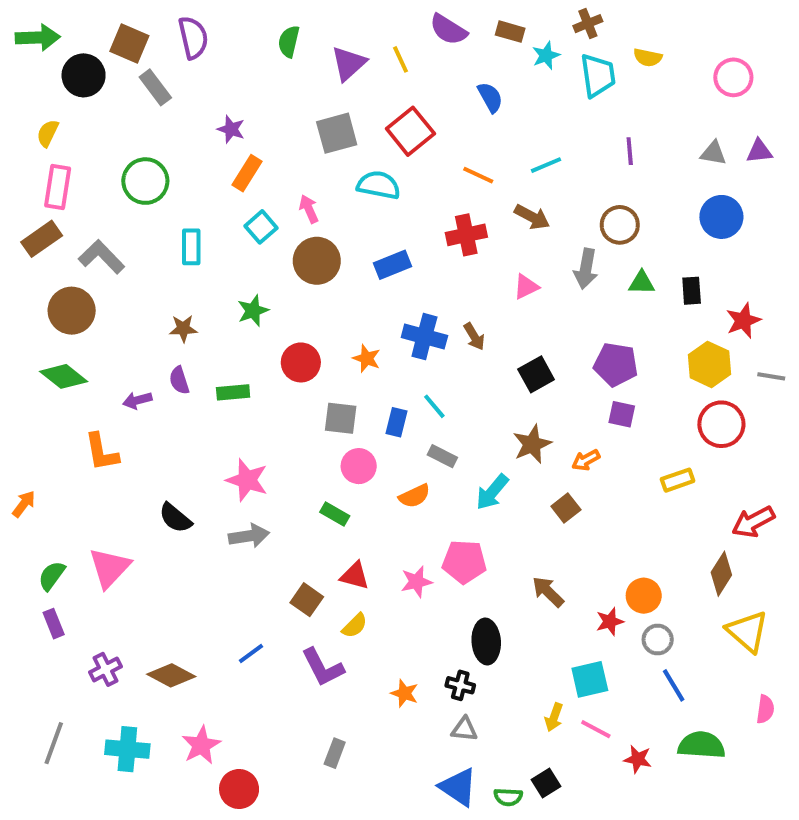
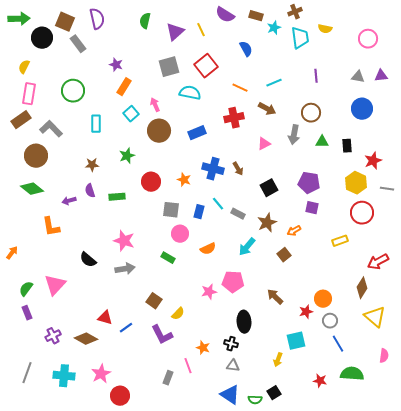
gray rectangle: (442, 456) -> (238, 214), moved
red triangle: (355, 576) -> (105, 318), moved
pink line: (596, 729) -> (188, 366), moved, turned 42

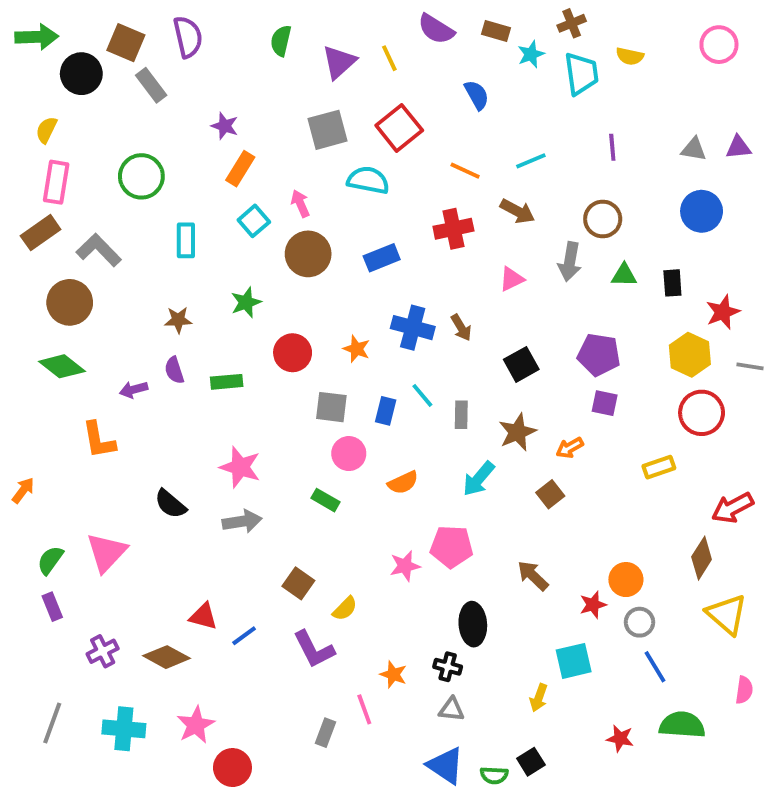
pink circle: (368, 39) -> (719, 45), moved
gray rectangle: (238, 214) -> (461, 415), turned 64

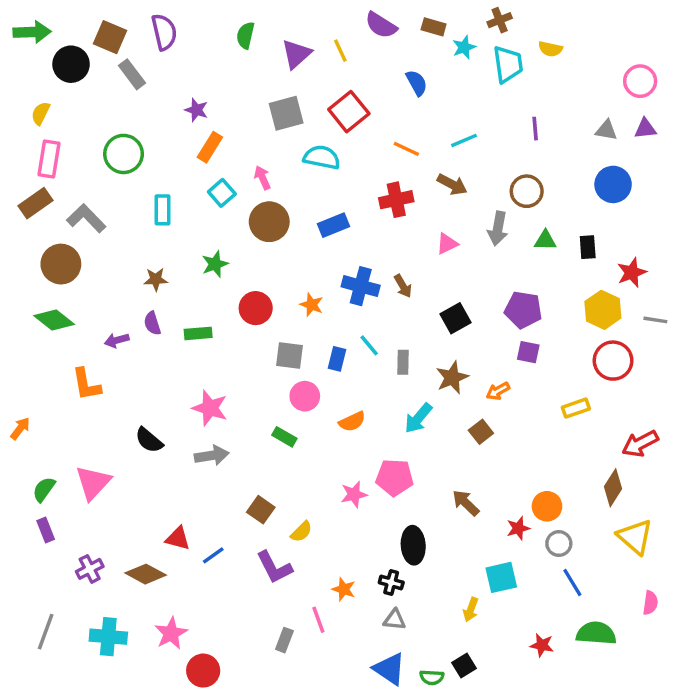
pink circle: (719, 45) -> (640, 81), moved

